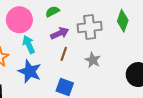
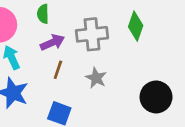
green semicircle: (52, 12) -> (43, 14), turned -64

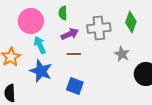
brown line: (58, 70) -> (74, 54), turned 72
gray star: (96, 78) -> (122, 54), moved

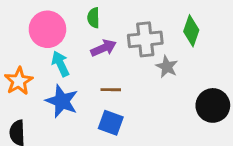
brown line: (74, 54) -> (111, 90), moved
gray star: (122, 54) -> (167, 67), moved

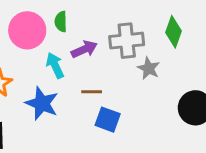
green semicircle: (93, 18) -> (61, 22), moved
cyan arrow: (60, 64) -> (55, 65), moved
blue square: (111, 123) -> (108, 120), moved

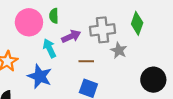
brown line: (92, 92) -> (86, 61), moved

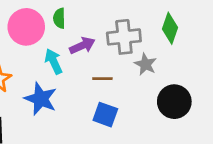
black circle: (153, 80) -> (174, 102), moved

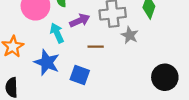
black circle: (174, 102) -> (165, 77), moved
blue square: (105, 115) -> (80, 75), moved

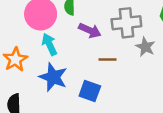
purple arrow: (80, 20) -> (90, 30), turned 48
cyan arrow: (57, 33) -> (49, 44), moved

